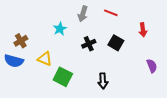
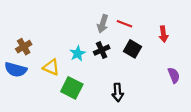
red line: (111, 13) -> (125, 24), moved
gray arrow: (83, 14) -> (103, 24), moved
cyan star: (60, 29) -> (78, 54), moved

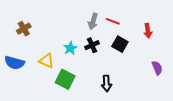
brown cross: (24, 47) -> (24, 29), moved

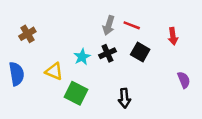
blue semicircle: (14, 63) -> (17, 74), turned -114

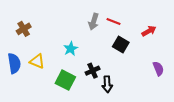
red arrow: (173, 36) -> (149, 31), turned -112
black cross: (107, 53) -> (93, 71), moved
yellow triangle: (54, 71) -> (37, 61), moved

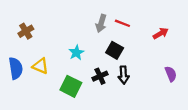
black square: (121, 45) -> (115, 50), moved
black arrow: (107, 84) -> (124, 75), moved

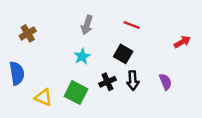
gray arrow: (101, 23) -> (87, 25), moved
red arrow: (161, 33) -> (182, 42), moved
yellow triangle: (40, 66) -> (43, 97), moved
purple semicircle: (171, 74) -> (165, 82), moved

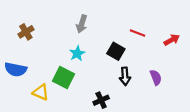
red line: (132, 25) -> (138, 33), moved
blue semicircle: (17, 73) -> (16, 69), turned 110
black cross: (107, 82) -> (101, 100), moved
green square: (76, 93) -> (63, 77), moved

